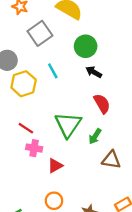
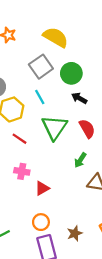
gray square: (40, 33) -> (41, 67), moved
green triangle: (68, 125) -> (54, 127), moved
red line: (26, 128) -> (20, 139), moved

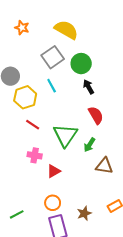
black arrow: (79, 98) -> (88, 87), turned 32
green triangle: (54, 127) -> (65, 135), moved

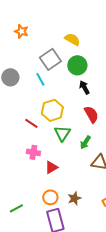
yellow semicircle: (66, 30) -> (72, 39), moved, size x0.7
cyan line: (52, 86) -> (40, 79), moved
yellow hexagon: (25, 97) -> (52, 110), moved
green triangle: (65, 135) -> (62, 133), size x0.7
brown star: (84, 213) -> (74, 198), moved

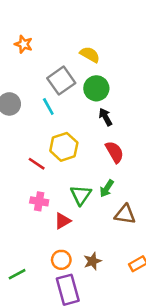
green triangle: (62, 133) -> (81, 195), moved

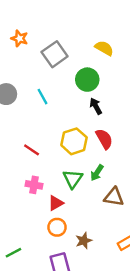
yellow semicircle: (90, 55) -> (104, 48), moved
gray square: (61, 81) -> (55, 54), moved
yellow hexagon: (64, 147) -> (74, 141), moved
orange circle: (61, 260) -> (57, 227), moved

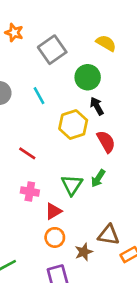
yellow hexagon: (74, 141) -> (73, 125), moved
brown triangle: (114, 197) -> (109, 235), moved

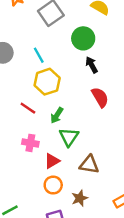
yellow hexagon: (73, 125) -> (47, 82), moved
green arrow: (98, 178) -> (57, 115), moved
brown triangle: (109, 235) -> (89, 165), moved

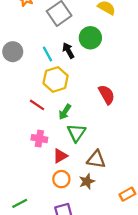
black arrow: (92, 65) -> (68, 51), moved
brown star: (80, 198) -> (87, 181), moved

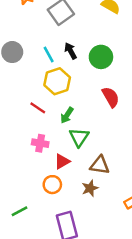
green circle: (90, 38) -> (101, 57), moved
orange circle: (61, 179) -> (52, 185), moved

